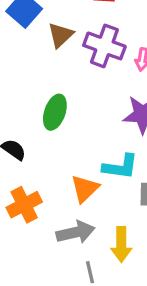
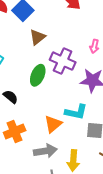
brown triangle: (61, 35) -> (37, 37), moved
purple cross: (104, 46) -> (63, 61), moved

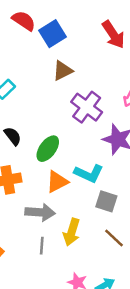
green ellipse: (38, 75) -> (48, 149), moved

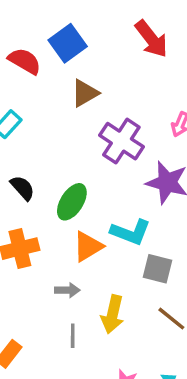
red semicircle: (24, 21) -> (25, 61), moved
gray arrow: (40, 212) -> (67, 290), size x0.6

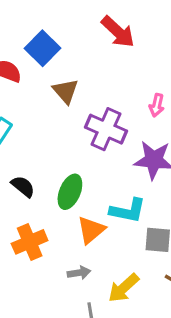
brown triangle: (85, 93) -> (66, 91), turned -32
yellow arrow: (113, 314) -> (124, 288), turned 44

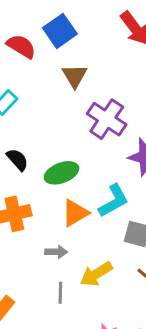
green ellipse: (70, 192) -> (62, 173), turned 36
cyan L-shape: (128, 211) -> (114, 201), turned -51

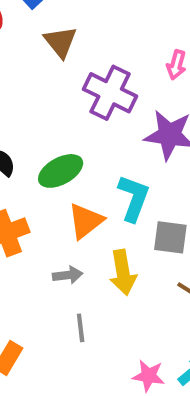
cyan L-shape: (114, 201) -> (134, 198), turned -33
yellow arrow: (96, 274) -> (123, 272), moved, turned -60

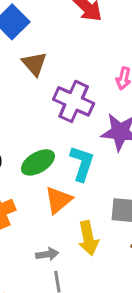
cyan L-shape: (134, 198) -> (82, 163), moved
gray arrow: (68, 275) -> (47, 254), moved

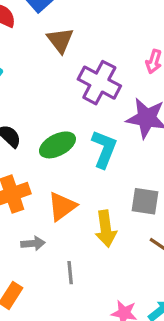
orange triangle: (58, 200) -> (62, 206), moved
gray arrow: (47, 254) -> (33, 243), moved

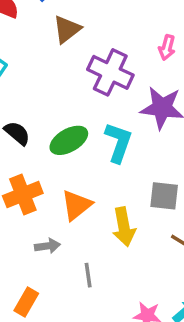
brown triangle: (60, 40) -> (67, 29), turned 32

